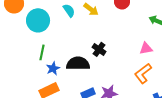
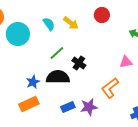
green line: (42, 52) -> (57, 53), moved, turned 35
orange L-shape: (143, 73) -> (110, 88), moved

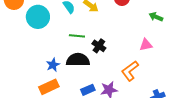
green line: (57, 53) -> (77, 36), turned 49

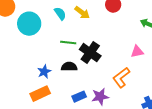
black cross: (99, 46) -> (90, 53), size x1.5
black semicircle: (78, 60) -> (69, 67), size x0.7

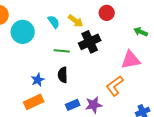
pink triangle: (137, 52) -> (131, 60), size x1.5
black cross: (90, 53) -> (90, 42), moved, turned 30
black semicircle: (69, 67) -> (63, 75), turned -91

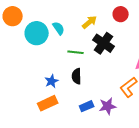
yellow arrow: (76, 21) -> (90, 22), turned -77
cyan semicircle: (54, 22) -> (59, 28), moved
black cross: (90, 42) -> (104, 43), turned -30

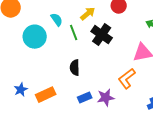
cyan circle: (37, 33) -> (35, 37), moved
green line: (76, 52) -> (74, 33), moved, turned 63
blue star: (52, 81) -> (21, 90), moved

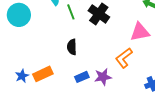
cyan circle: (35, 37) -> (19, 15), moved
blue star: (21, 90) -> (22, 76), moved

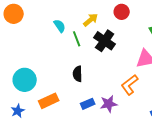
cyan circle: (19, 15) -> (25, 80), moved
blue star: (22, 76) -> (18, 111), moved

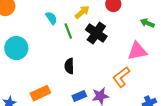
cyan circle: (25, 80) -> (16, 48), moved

